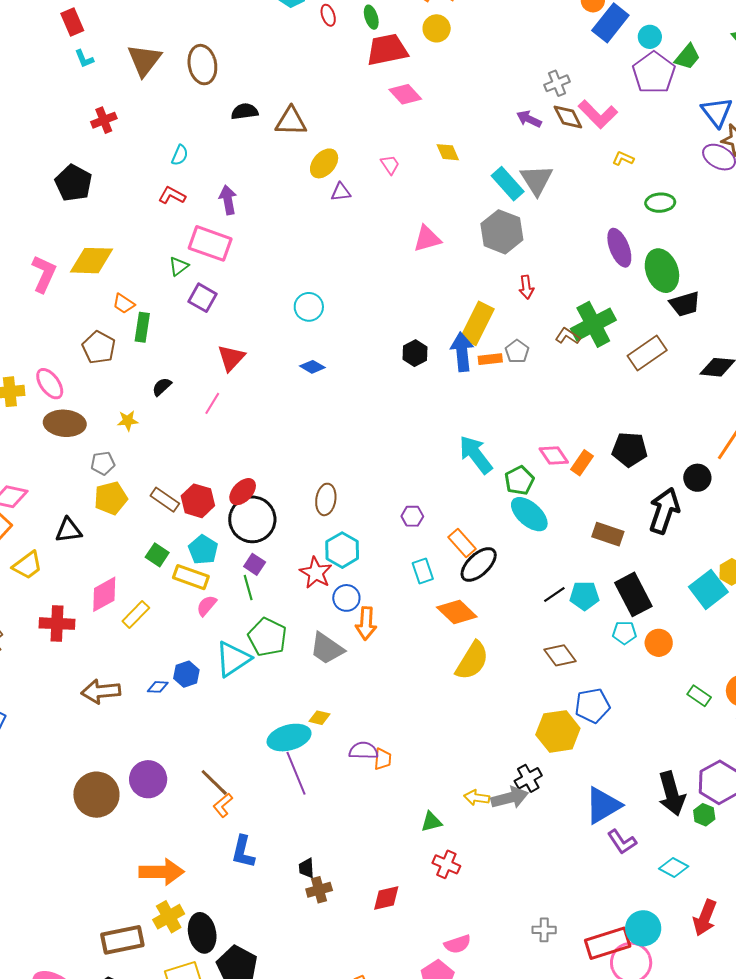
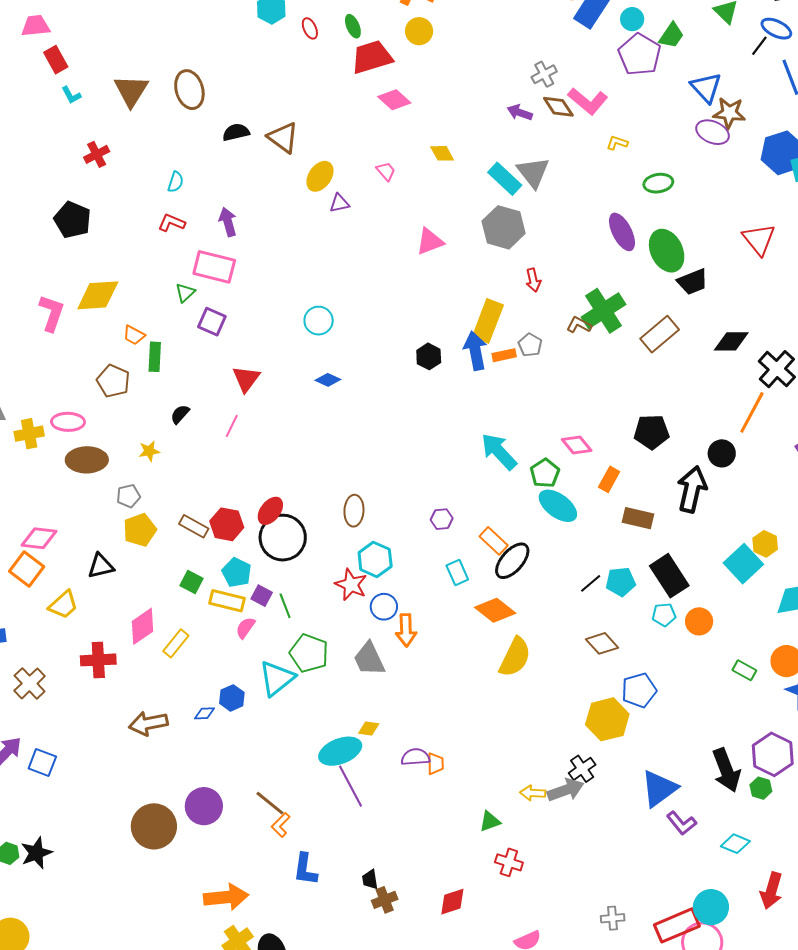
brown triangle: (291, 121) -> (283, 138), turned 40
pink ellipse: (50, 384) -> (68, 422), turned -48
orange rectangle: (582, 463) -> (609, 479), moved
purple square: (255, 564) -> (262, 596), moved
gray trapezoid: (327, 648) -> (369, 659), turned 36

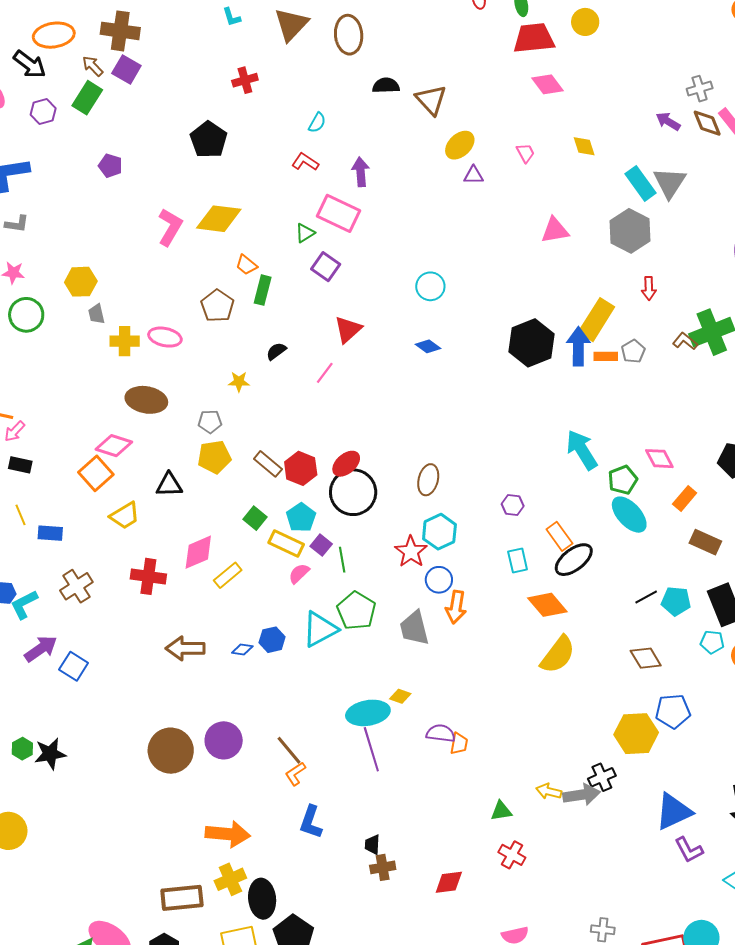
black hexagon: (429, 356) -> (532, 343), size x1.8
brown ellipse: (87, 460) -> (146, 400), moved

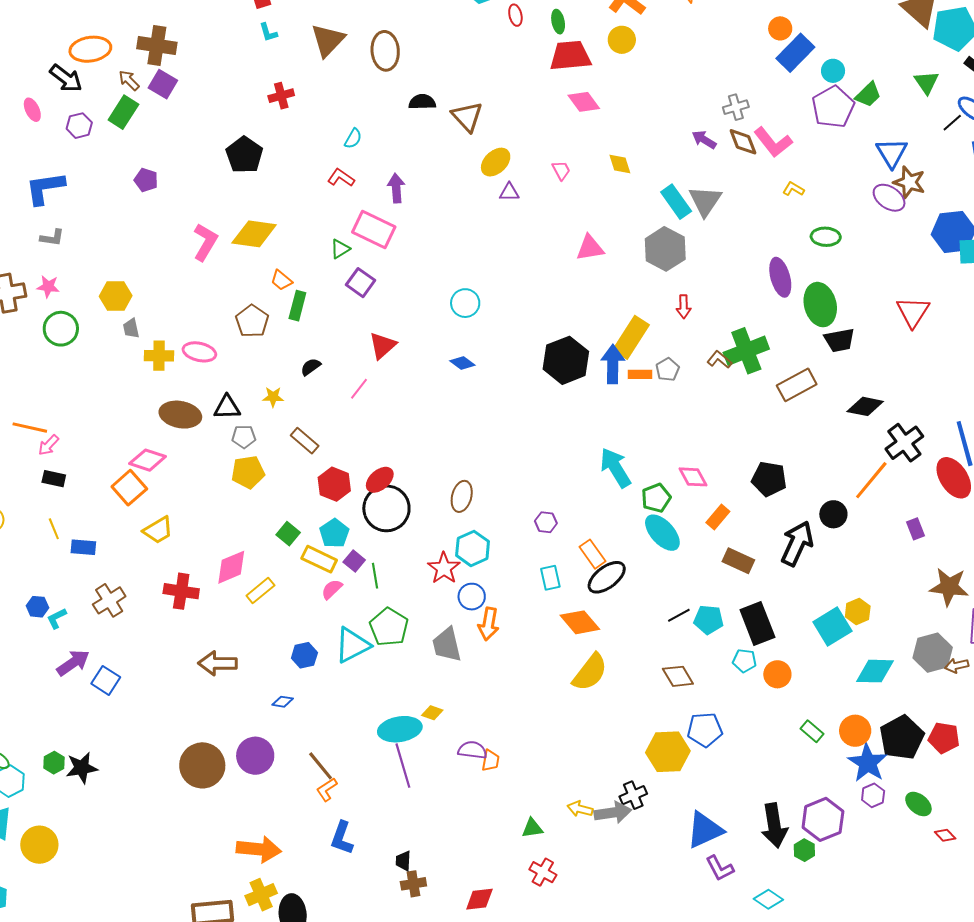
brown rectangle: (268, 464) -> (305, 441), moved
black triangle: (169, 485) -> (227, 407), moved
cyan L-shape: (24, 604) -> (57, 618), size x0.7
blue diamond: (242, 650) -> (283, 702), moved

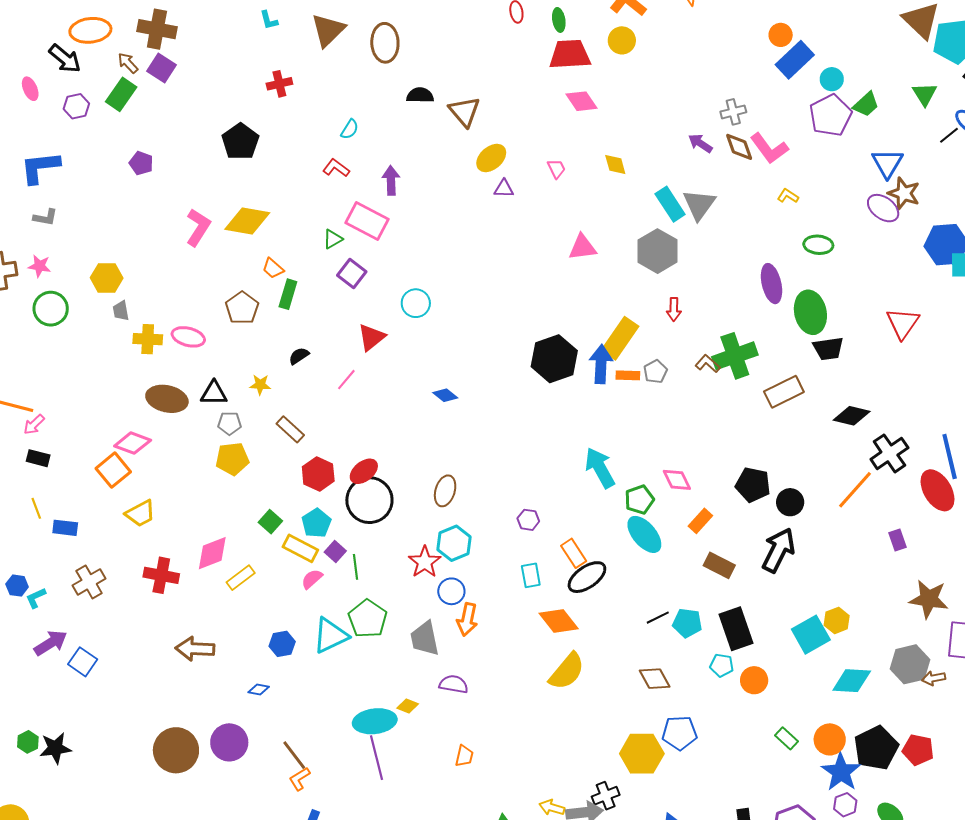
cyan circle: (465, 303) -> (416, 303), moved
blue diamond: (462, 363) -> (445, 395), moved
black circle: (833, 514) -> (790, 502), moved
purple semicircle: (472, 750) -> (454, 684), moved

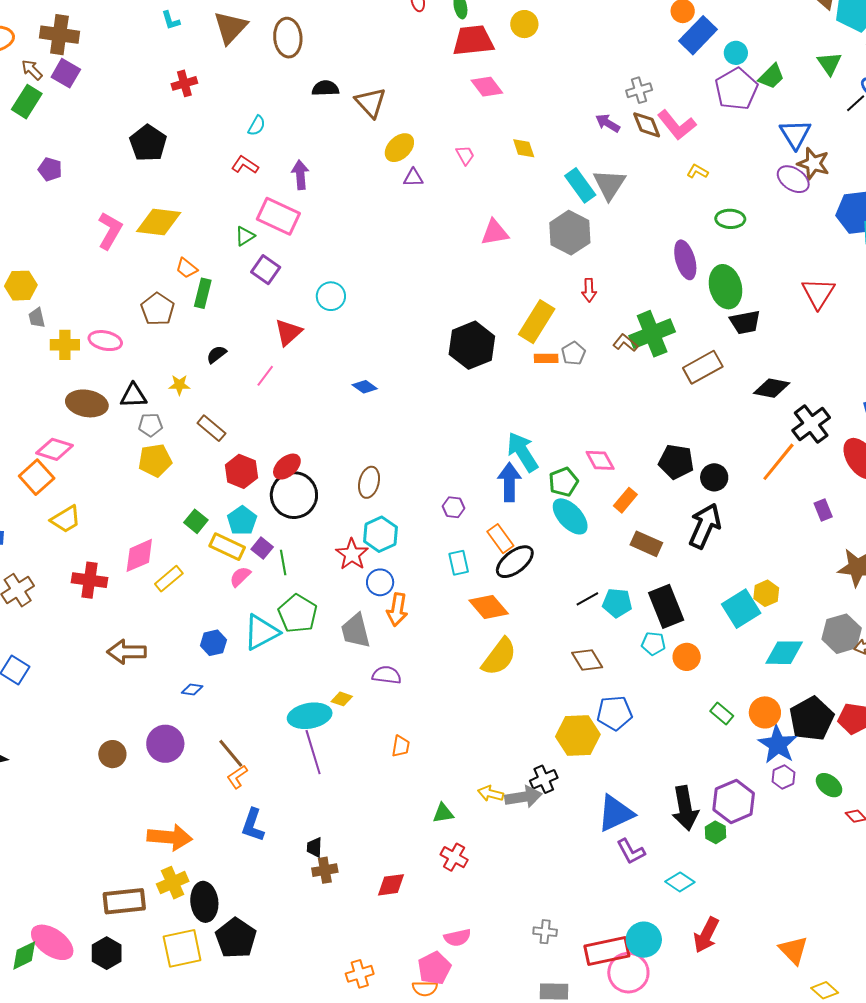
blue arrow: (601, 364) -> (509, 482), moved
brown circle: (176, 750) -> (112, 754), size x0.6

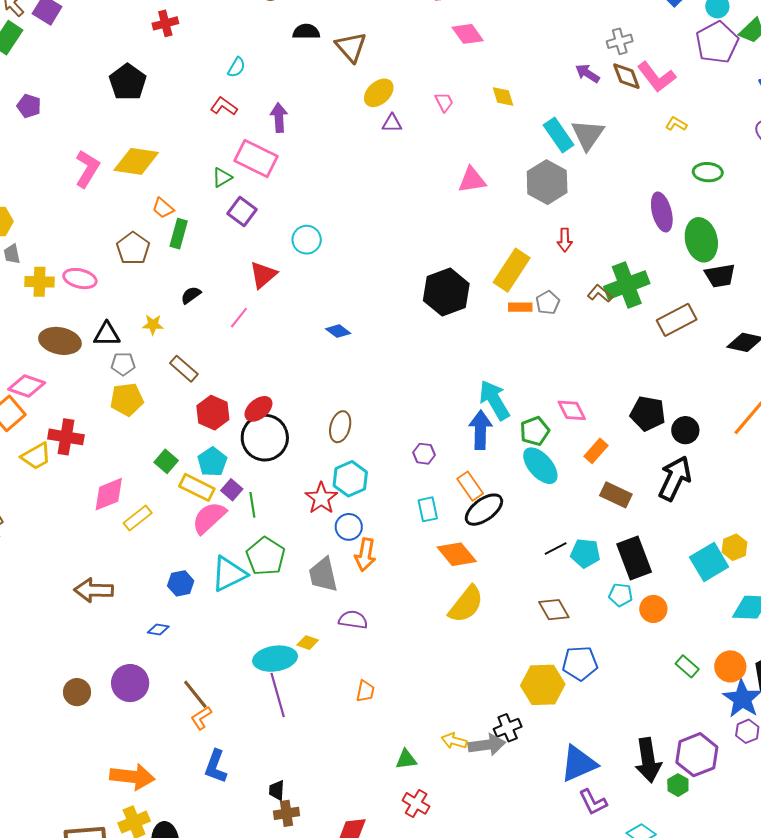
pink semicircle: (240, 577) -> (209, 518), size x1.6
red cross: (90, 580) -> (66, 437), moved

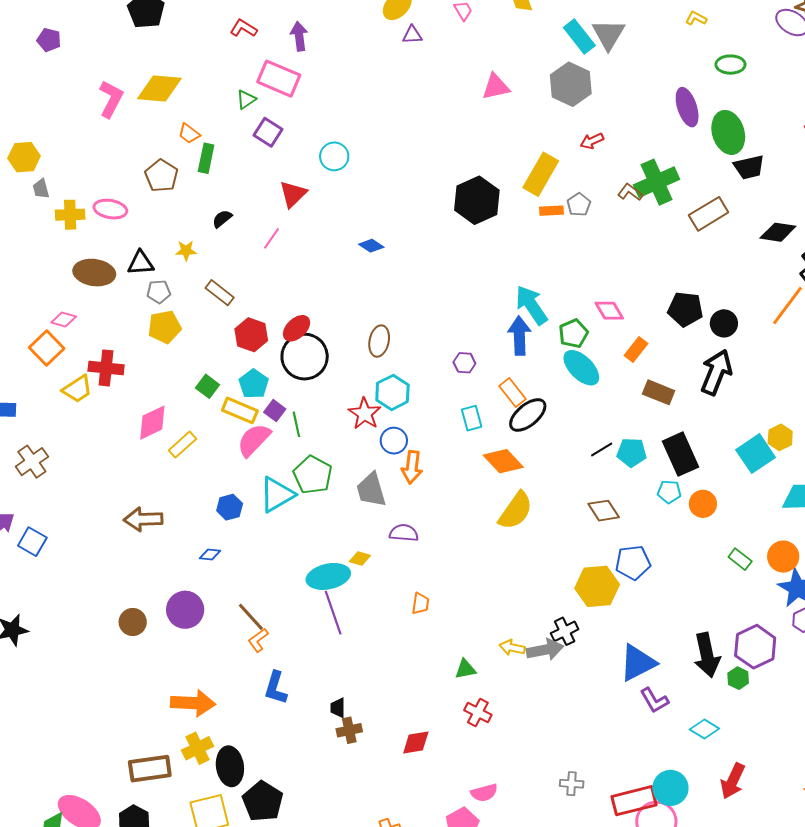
red arrow: (565, 240) -> (592, 141), turned 70
pink diamond: (27, 386) -> (64, 320), size x0.7

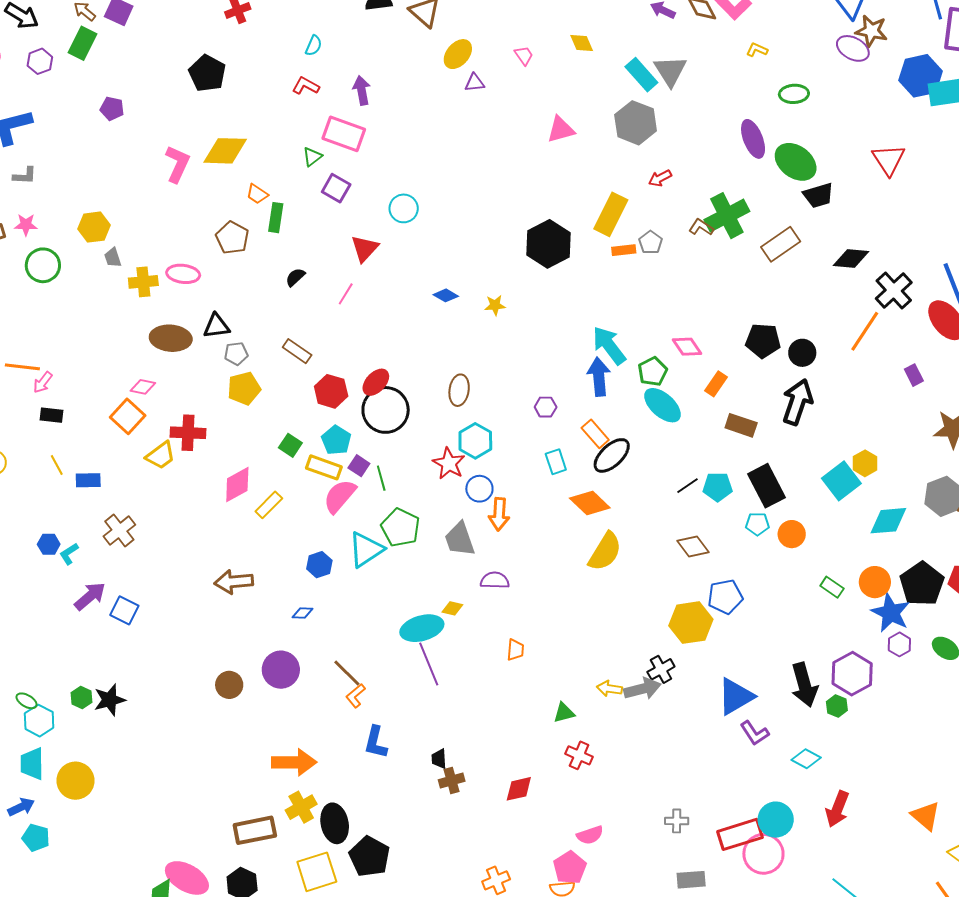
green ellipse: (728, 132) -> (796, 162), turned -33
yellow star: (186, 251) -> (495, 305), moved

